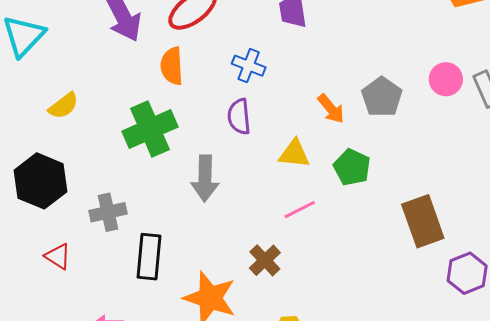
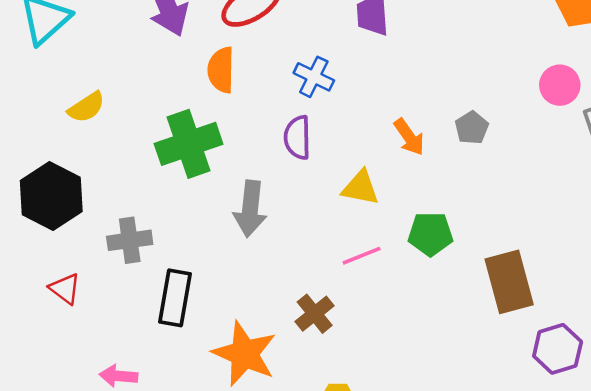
pink circle: (446, 79) -> (560, 85), moved
gray pentagon: (382, 97) -> (472, 128), size x0.7
green pentagon: (352, 167) -> (430, 234), moved, turned -30

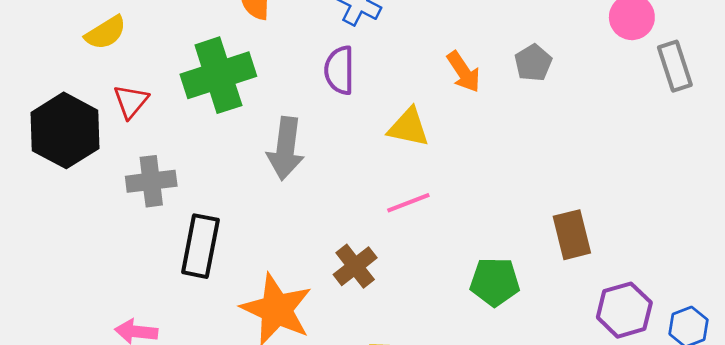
green pentagon: (430, 234) -> (495, 282), moved
brown rectangle: (509, 282) -> (572, 235), size x0.7
red triangle: (65, 289) -> (131, 101), moved, turned 32

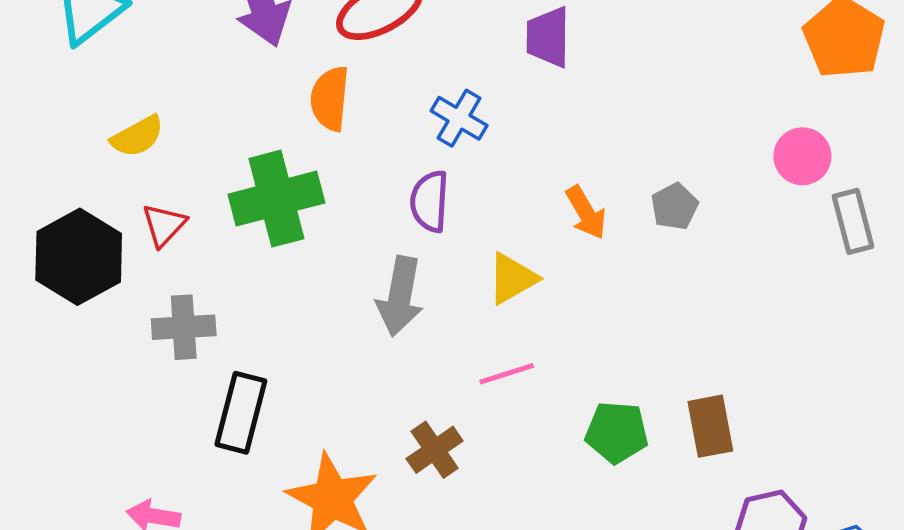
yellow triangle: (409, 127) -> (512, 278), turned -45
gray arrow: (286, 149) -> (400, 296), moved
green pentagon: (495, 282) -> (617, 432), moved

